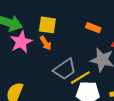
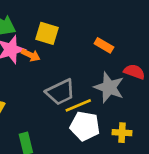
orange arrow: (46, 43) -> (31, 55), moved, turned -40

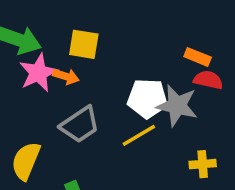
orange rectangle: (104, 45) -> (198, 57), moved
gray trapezoid: (60, 92) -> (80, 125), moved
white pentagon: (85, 126) -> (147, 98), moved

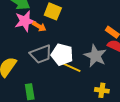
white pentagon: (147, 98) -> (62, 54), moved
yellow line: (139, 135) -> (71, 67), turned 42

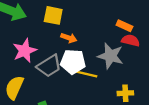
pink star: (25, 21) -> (25, 51), moved
orange arrow: (39, 26) -> (69, 38), moved

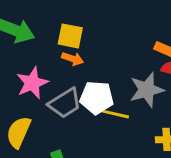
orange arrow: (69, 38) -> (73, 59), moved
gray star: (110, 56) -> (147, 90), turned -30

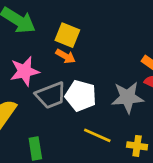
yellow line: (114, 114) -> (97, 135), moved

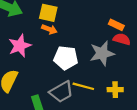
gray trapezoid: (51, 95) -> (61, 92), moved

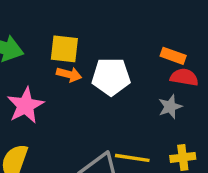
gray star: (102, 53) -> (170, 107), moved, size x0.6
white pentagon: (66, 58) -> (111, 77), moved

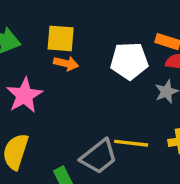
white pentagon: (111, 77) -> (129, 61), moved

